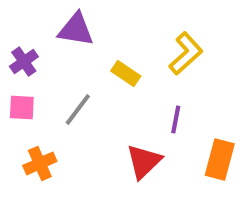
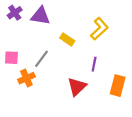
purple cross: (24, 62) -> (15, 13), moved
orange cross: (40, 163) -> (26, 78), moved

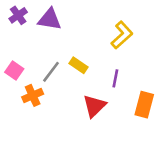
yellow rectangle: (67, 39) -> (79, 65), moved
pink square: (11, 58) -> (14, 71), turned 32

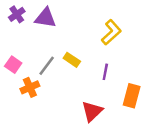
red triangle: (94, 106) -> (92, 111), moved

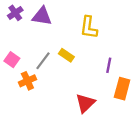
yellow L-shape: (111, 32) -> (89, 27), moved, turned 140
purple line: (105, 72) -> (109, 65), moved

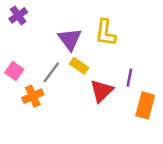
purple triangle: (42, 16) -> (70, 39), moved, turned 45
red triangle: (85, 103) -> (102, 91), moved

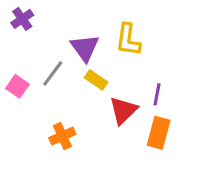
gray line: (51, 72) -> (53, 73), moved
orange cross: (33, 96) -> (62, 136), moved
orange rectangle: (145, 105) -> (159, 133), moved

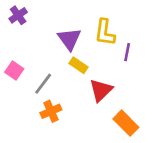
gray line: (53, 73) -> (43, 84), moved
purple line: (157, 94) -> (127, 52), moved
orange rectangle: (159, 133) -> (126, 123), moved, turned -60

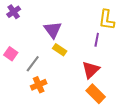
yellow L-shape: (105, 32) -> (107, 20), moved
red triangle: (101, 90) -> (91, 70), moved

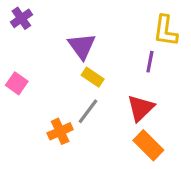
gray line: (33, 64) -> (88, 111), moved

